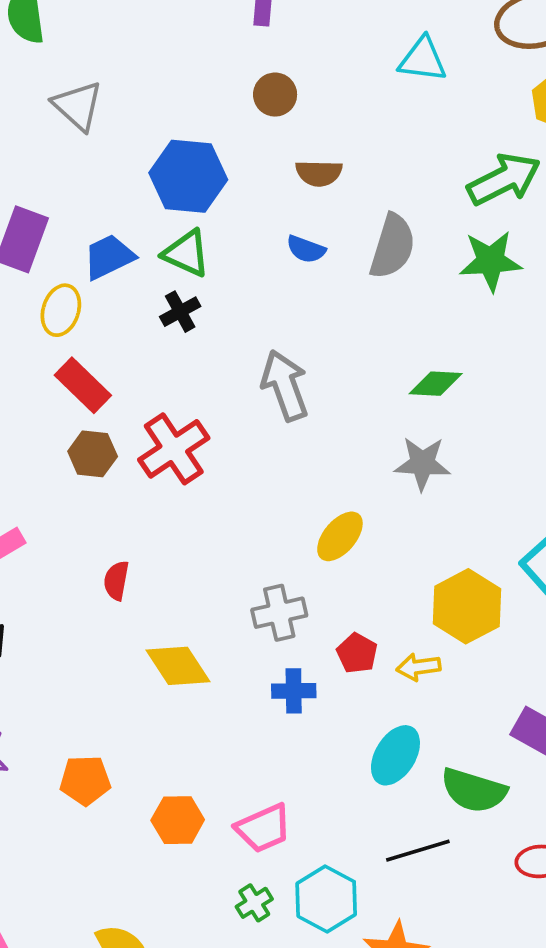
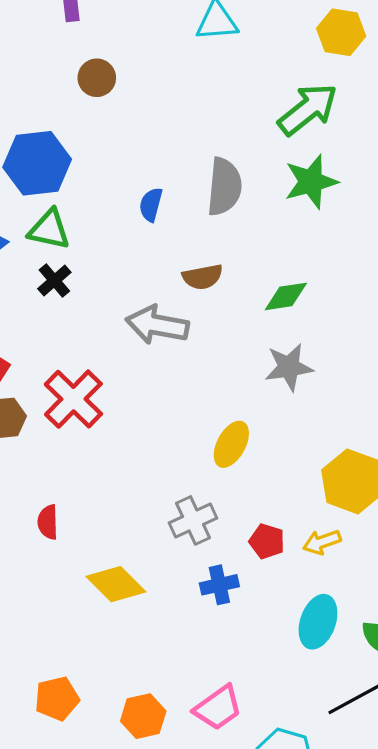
brown semicircle: (319, 173) -> (203, 277), moved
blue semicircle: (306, 249) -> (151, 205), turned 96
gray arrow: (285, 385) -> (157, 325), turned -48

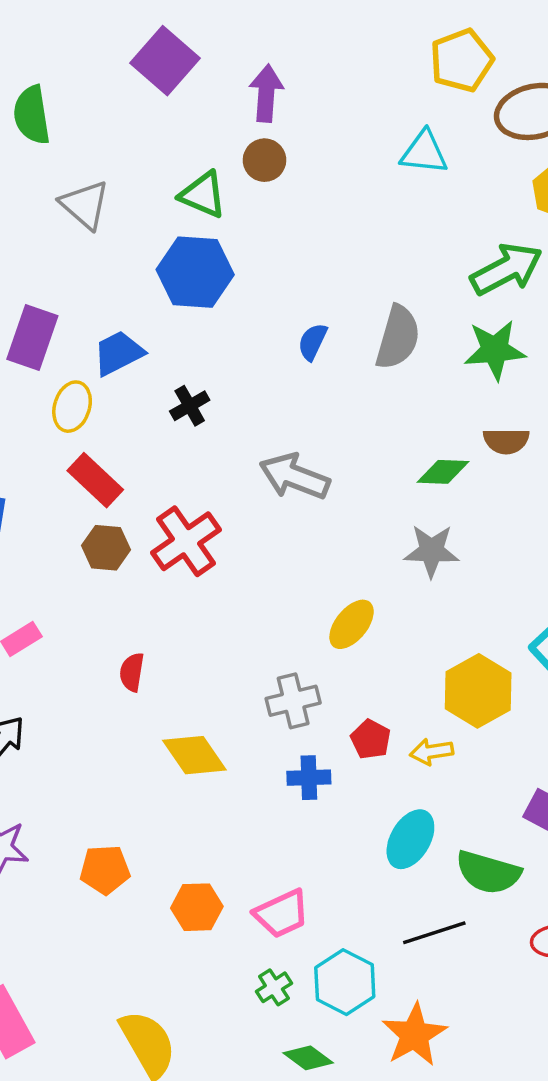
brown circle: (97, 78) -> (264, 160), moved
green triangle: (49, 229) -> (203, 195), moved
brown semicircle: (203, 277) -> (506, 441), moved

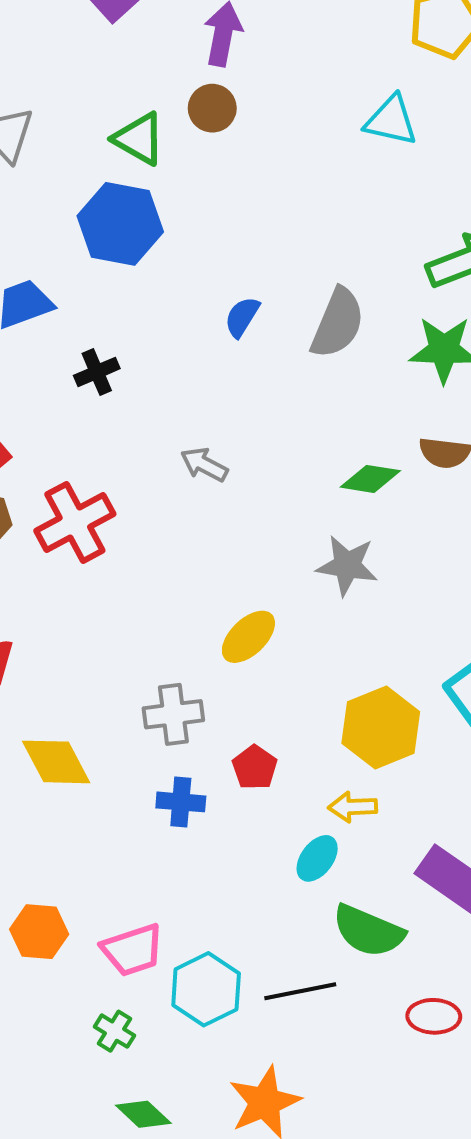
gray arrow: (294, 477) -> (204, 465), size x0.6
yellow arrow: (431, 752) -> (353, 807), moved
cyan ellipse: (410, 839) -> (317, 858), moved, size x0.7
cyan hexagon: (345, 982) -> (206, 989), moved
green cross: (274, 987) -> (115, 1031), turned -32

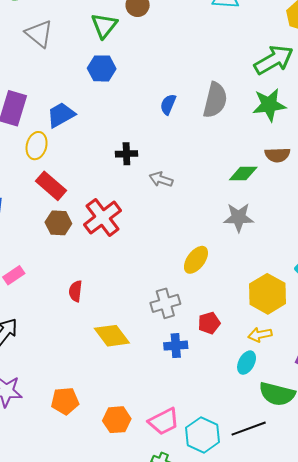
green triangle: (139, 139) -> (104, 26), turned 48
blue hexagon: (120, 224) -> (102, 68), size x0.7
black cross: (97, 372) -> (126, 154), moved, turned 30
red pentagon: (255, 767) -> (209, 323), turned 30

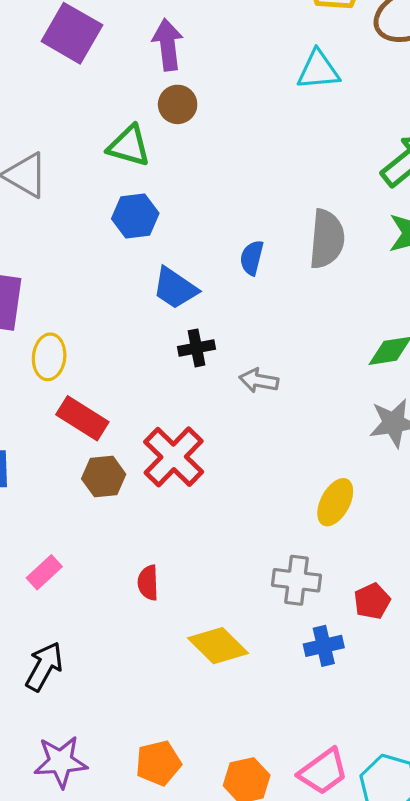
green triangle: (104, 26) -> (129, 146), turned -44
blue trapezoid: (61, 115) -> (175, 288), moved, turned -108
gray cross: (165, 303) -> (296, 580), turned 32

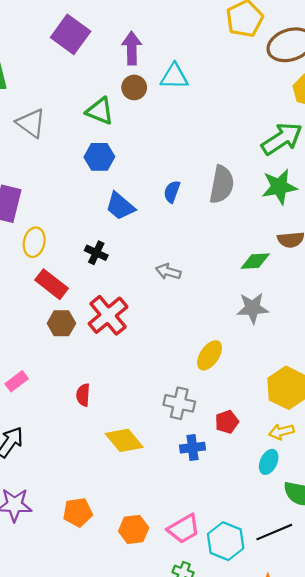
cyan triangle: (318, 70) -> (174, 77), moved
black cross: (197, 348) -> (96, 253), moved, turned 30

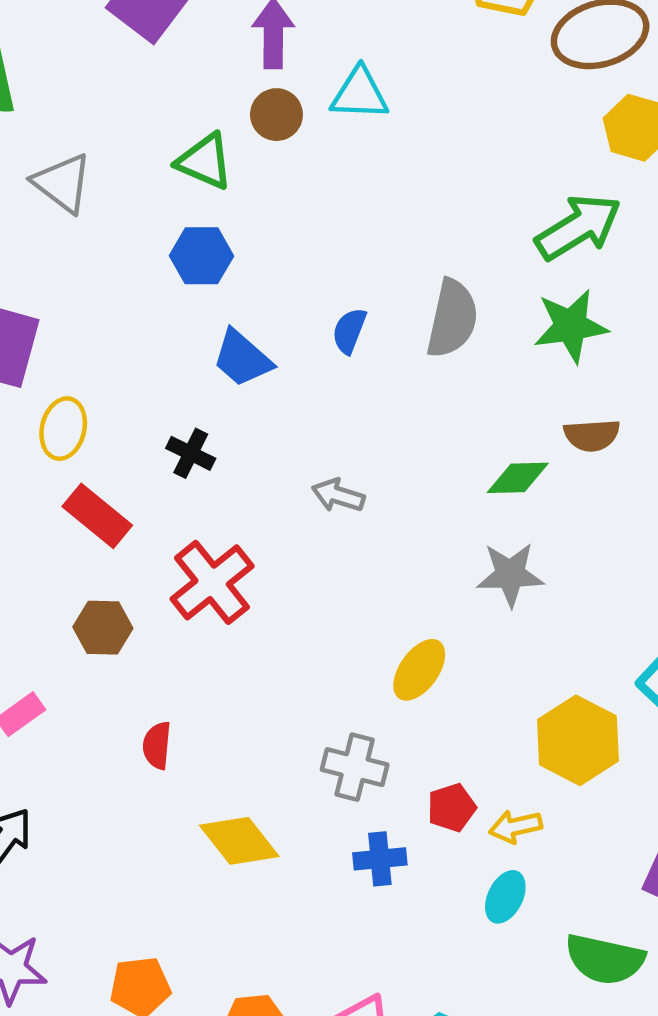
brown hexagon: (61, 323) -> (103, 628), moved
yellow arrow: (281, 432) -> (515, 827), moved
cyan ellipse: (269, 462) -> (505, 897), moved

